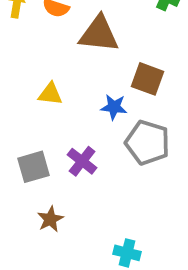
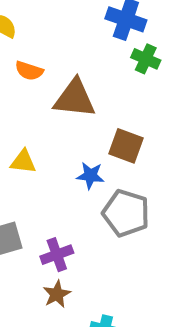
purple cross: (82, 161) -> (57, 255), moved, turned 32
brown star: (50, 219) -> (57, 294), moved

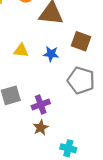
blue star: (90, 176) -> (51, 54), moved

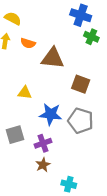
blue star: (51, 54) -> (51, 114), moved, size x1.5

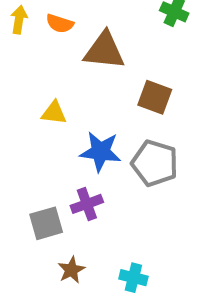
gray square: (15, 135) -> (46, 223), moved
brown star: (43, 165) -> (71, 270), moved

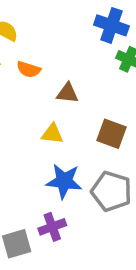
brown triangle: (104, 51) -> (67, 93), size x0.6
yellow triangle: (54, 113) -> (52, 134), moved

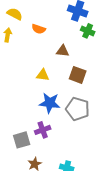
orange semicircle: (29, 69) -> (39, 29), moved
brown triangle: (67, 93) -> (63, 51), moved

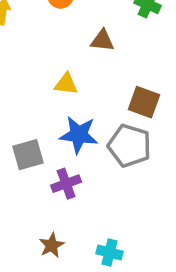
brown square: (78, 75) -> (144, 102), moved
gray square: (22, 140) -> (28, 155), moved

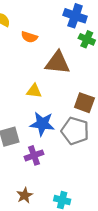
brown triangle: (102, 41) -> (57, 63), size x1.6

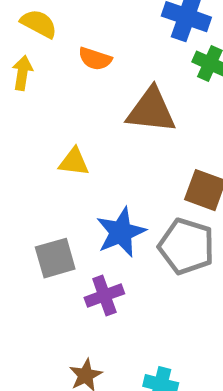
yellow triangle: (34, 91) -> (74, 162), moved
blue star: (42, 124) -> (121, 232), turned -30

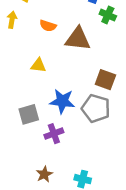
orange semicircle: (95, 59) -> (48, 26), moved
blue star: (121, 232) -> (62, 101), turned 30

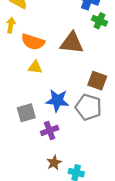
orange semicircle: (48, 26) -> (33, 42), moved, size x1.5
brown star: (44, 174) -> (54, 163), moved

